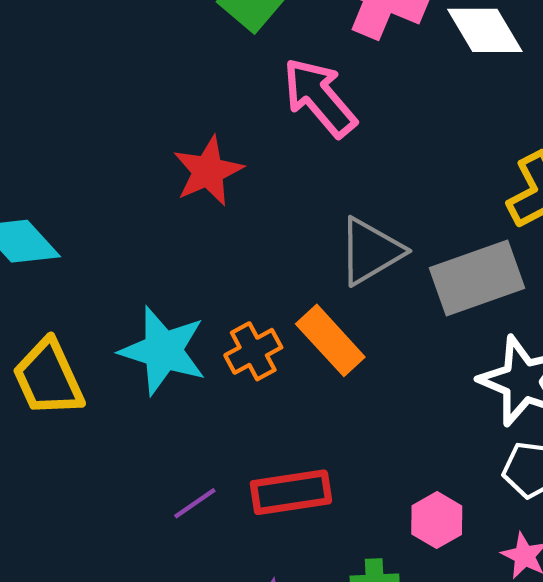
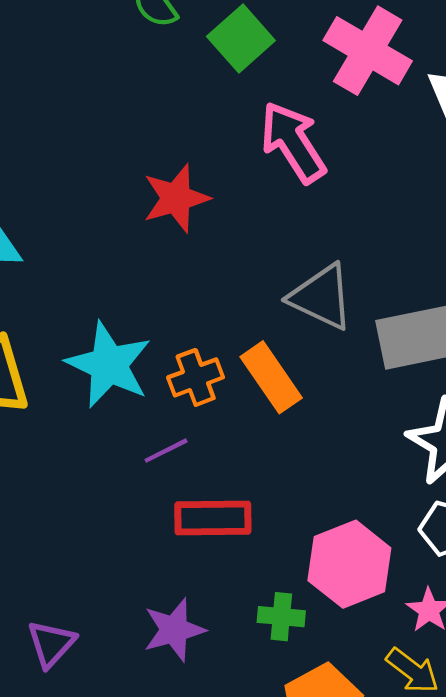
gray triangle: (370, 251) -> (321, 297), turned 48
purple line: (195, 503) -> (166, 451), moved
pink hexagon: (437, 520) -> (349, 564), size x1.6

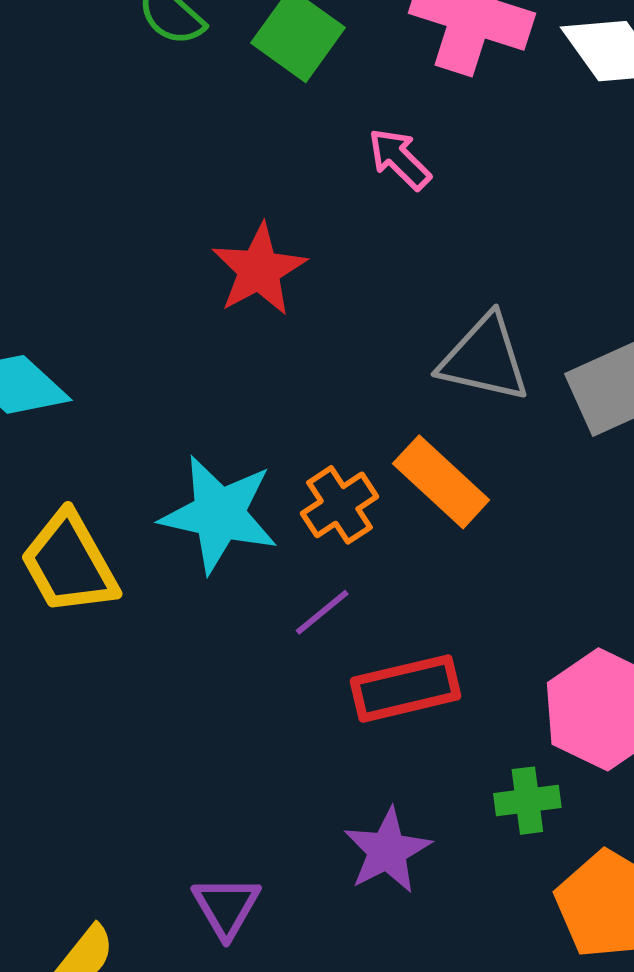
pink arrow: (293, 142) -> (399, 159), size x0.6

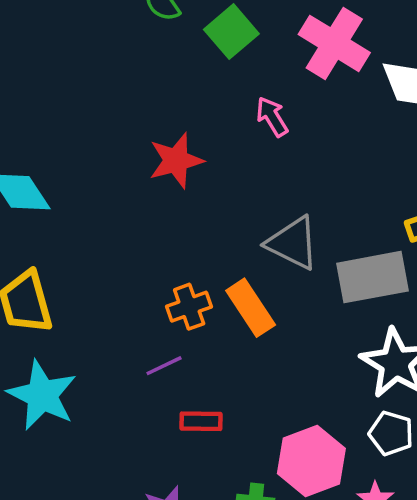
cyan star: (219, 514) -> (42, 395), moved
red rectangle: (406, 689) -> (201, 421), size x0.7

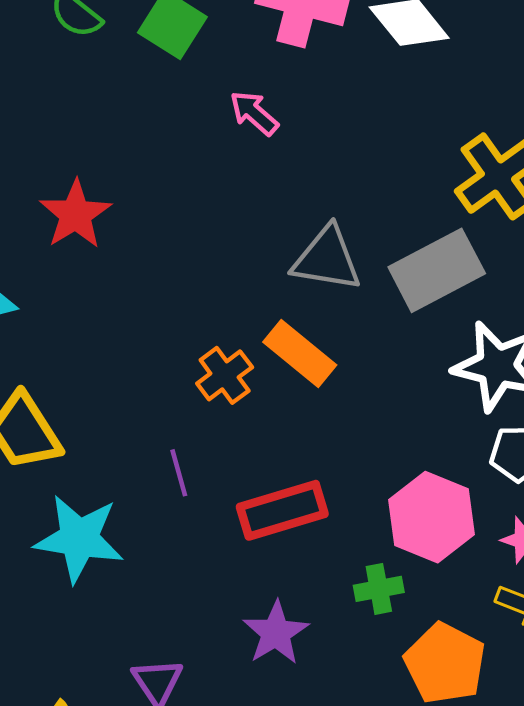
red star: (176, 161) -> (75, 214), moved
purple line: (164, 366) -> (179, 473), moved, turned -63
red rectangle: (201, 421) -> (282, 510), size x1.6

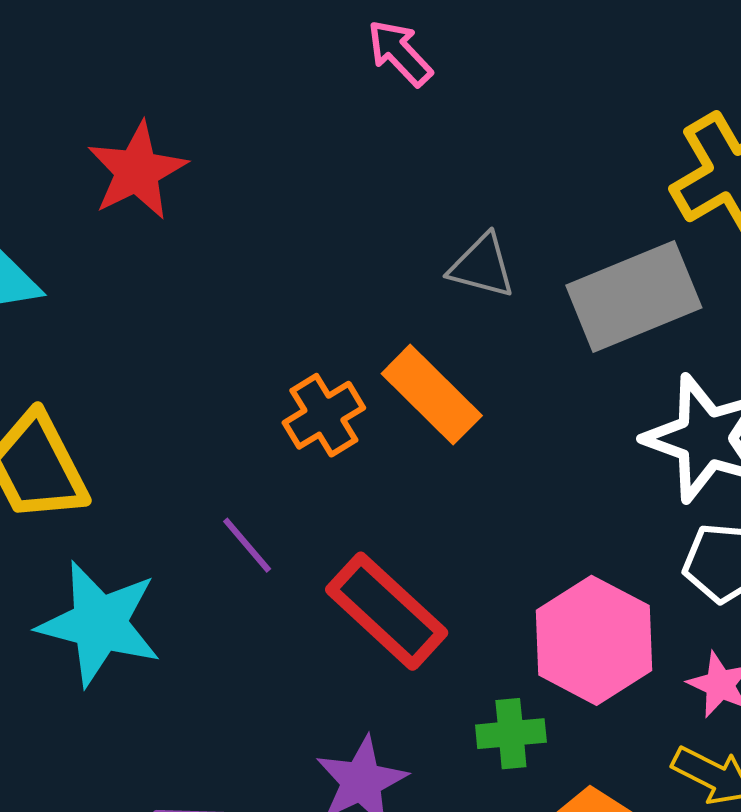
gray triangle: (327, 259) -> (482, 266), size x0.7
purple line: (179, 473) -> (247, 545), turned -30
red rectangle: (282, 510) -> (387, 611), turned 54

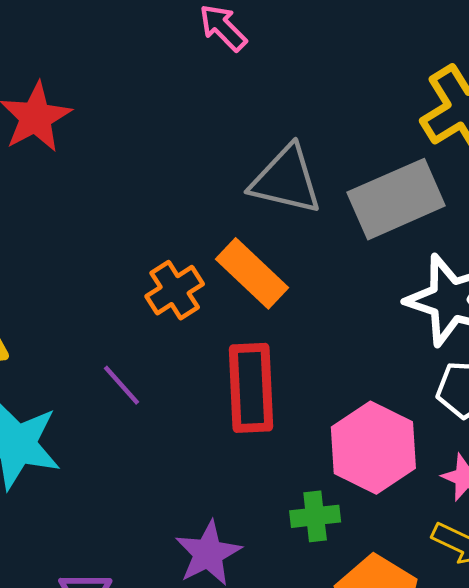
gray triangle: (482, 266) -> (286, 180), size x1.5
red rectangle: (387, 611) -> (251, 388), moved, turned 46

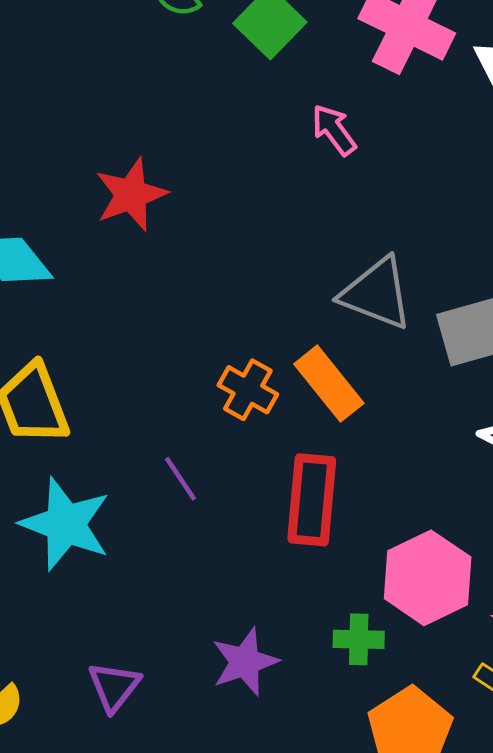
orange cross: (175, 290) -> (248, 390), turned -36

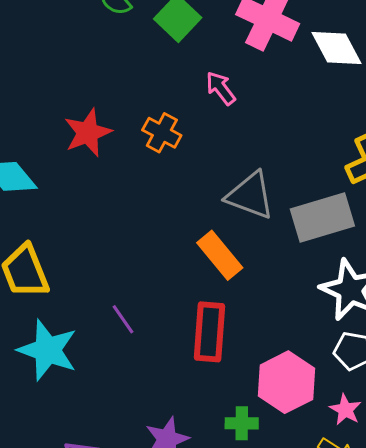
orange cross: (248, 390) -> (162, 133), moved

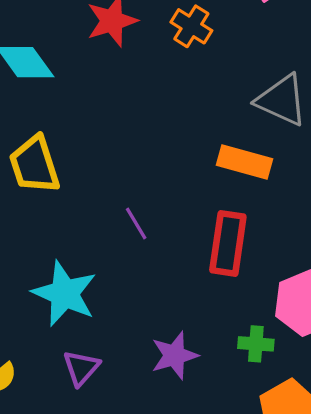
orange rectangle: (220, 255) -> (245, 162), turned -39
cyan star: (48, 350) -> (65, 294), moved

